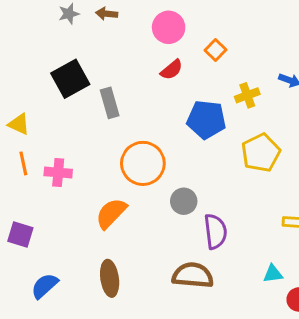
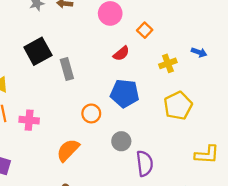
red semicircle: (172, 70) -> (121, 53), moved
blue pentagon: (206, 120) -> (125, 93), moved
orange circle: (143, 163) -> (91, 113), size x0.6

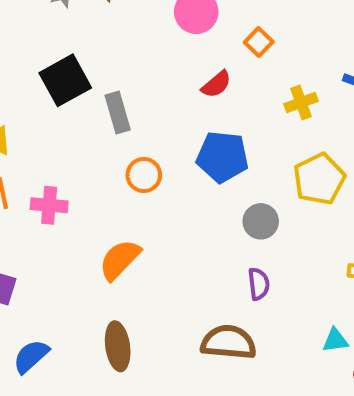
orange circle: (91, 113) -> (144, 175), moved
gray circle: (121, 141) -> (261, 221), moved
purple semicircle: (145, 163) -> (259, 284), size x0.7

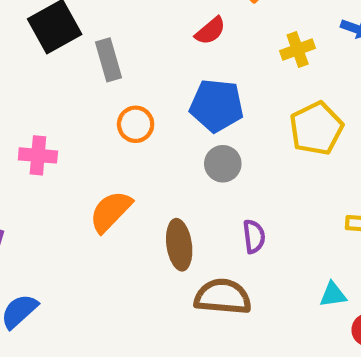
gray circle: (261, 221) -> (223, 164), moved
brown ellipse: (118, 346) -> (179, 245), moved

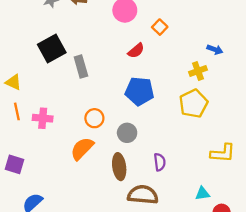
yellow cross: (298, 50) -> (198, 71), moved
orange circle: (136, 124) -> (94, 118), moved
gray circle: (223, 164) -> (127, 133), moved

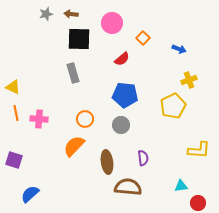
black square: (52, 48) -> (79, 39), moved, turned 30
blue arrow: (215, 50) -> (179, 49), moved
yellow cross: (198, 71) -> (189, 80), moved
gray circle: (127, 133) -> (121, 125), moved

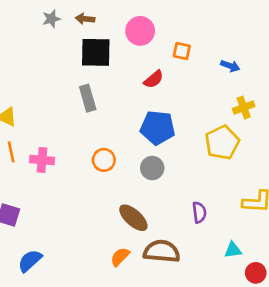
orange square: (143, 38) -> (182, 51), turned -32
orange semicircle: (74, 146) -> (120, 257), moved, size x0.7
purple semicircle: (143, 158) -> (199, 212), moved
brown ellipse: (107, 162) -> (133, 218), turned -40

